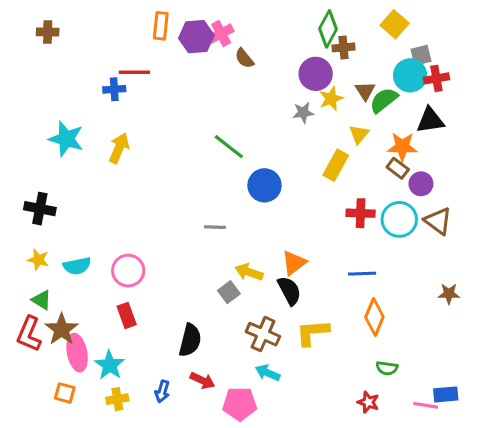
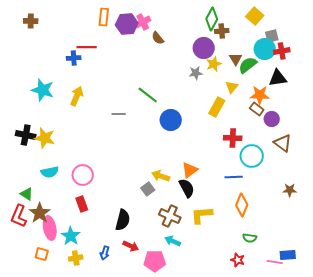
cyan circle: (399, 219) -> (252, 156), moved
gray line: (215, 227) -> (119, 114), moved
yellow star: (38, 260) -> (45, 138), moved, size x1.5

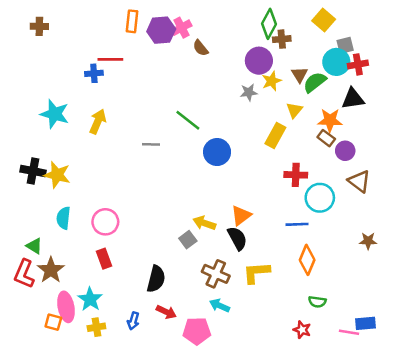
cyan semicircle: (50, 172) -> (63, 218), turned 108
pink ellipse: (50, 228) -> (66, 307), moved

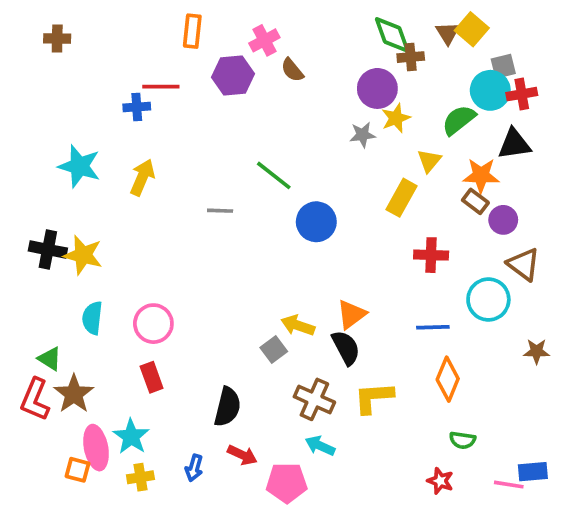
green diamond: (269, 24) -> (392, 35), turned -48
purple hexagon: (161, 30) -> (233, 76), moved
brown triangle: (300, 75) -> (448, 33), moved
cyan circle: (320, 198) -> (488, 299), moved

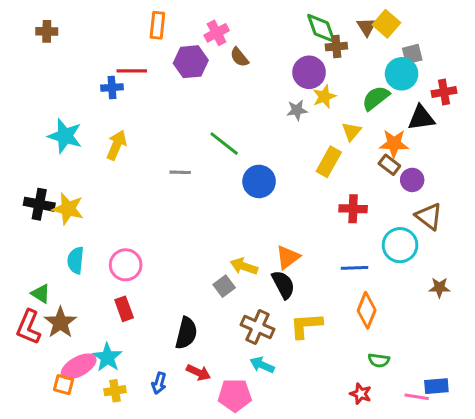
red cross: (522, 94) -> (444, 92), moved
pink ellipse: (96, 448) -> (79, 366), turned 72

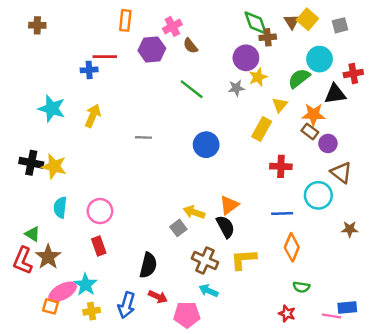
gray square: (412, 54) -> (340, 25), moved
green line: (224, 144) -> (192, 89), moved
blue arrow: (159, 383) -> (127, 305), size x1.5

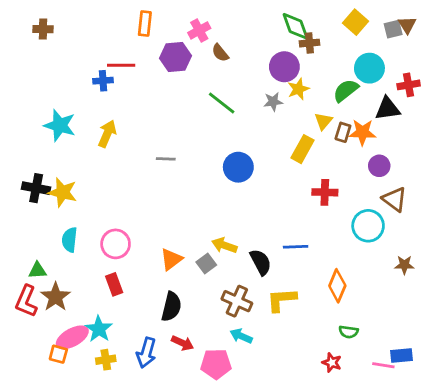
brown triangle: (292, 22) -> (407, 25), moved
brown rectangle: (310, 131) -> (343, 132), moved, turned 70
orange triangle: (229, 205) -> (171, 259), moved
blue line: (282, 213) -> (296, 247), moved
green triangle: (32, 234) -> (37, 270), turned -35

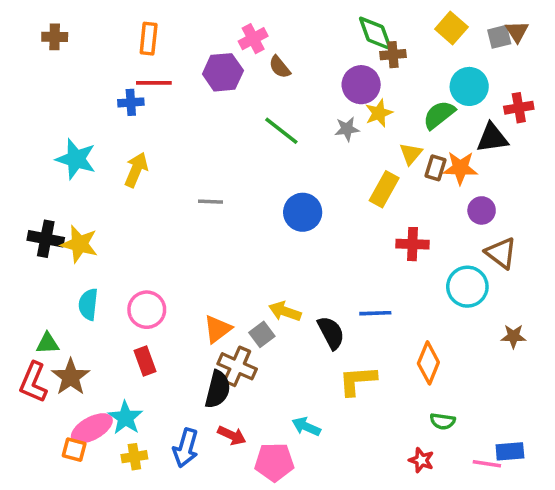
orange rectangle: (145, 23) -> (149, 39), moved
brown cross: (237, 301) -> (237, 366), moved

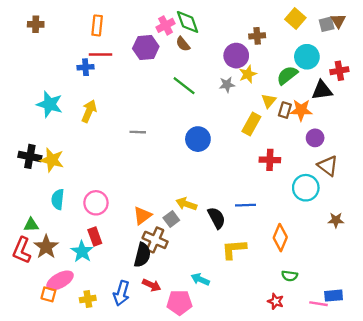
green diamond: (375, 33) -> (188, 22), moved
cyan star: (126, 418) -> (82, 251), moved

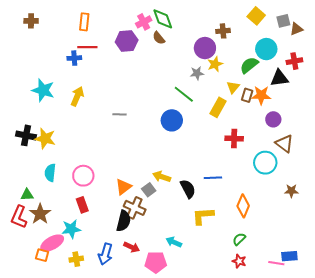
brown triangle: (338, 21) -> (296, 29), moved, turned 40
green line: (184, 86) -> (184, 94), moved
cyan star: (82, 251) -> (71, 229), moved, turned 30
green semicircle: (290, 276) -> (239, 239), moved, turned 128

